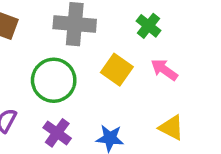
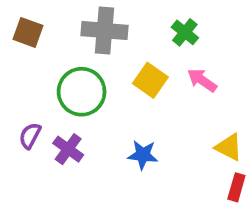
yellow triangle: (171, 128) -> (229, 147), moved
purple cross: (57, 133) -> (68, 149), moved

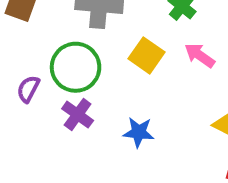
purple semicircle: (30, 136) -> (28, 89), moved
purple cross: (68, 149) -> (78, 115), moved

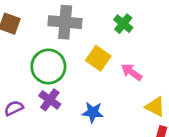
pink arrow: (200, 55) -> (132, 72), moved
purple semicircle: (28, 89) -> (14, 108), moved, turned 36

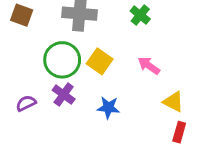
yellow square: (98, 58) -> (100, 61), moved

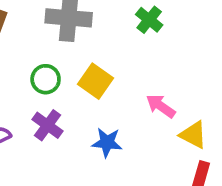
green circle: (62, 60) -> (46, 79), size x0.6
pink arrow: (149, 66) -> (161, 106), moved

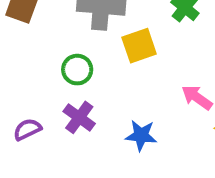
yellow square: (95, 81) -> (139, 46), moved, turned 36

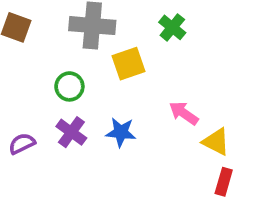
blue star: (141, 135) -> (121, 132), moved

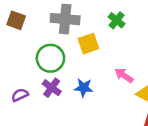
green circle: (69, 86) -> (50, 58), size x1.5

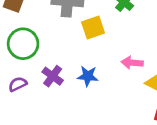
green circle: (50, 58) -> (23, 44), moved
pink arrow: (124, 75) -> (132, 63), turned -30

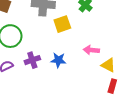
purple cross: (53, 76) -> (32, 60), turned 35

